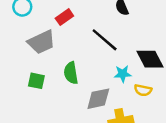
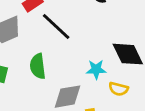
black line: (105, 40) -> (56, 27), moved

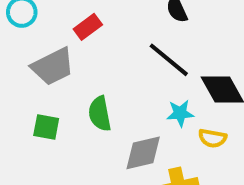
black line: (56, 27) -> (169, 60), moved

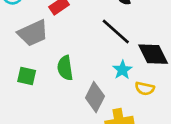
cyan star: (180, 113) -> (122, 70), turned -30
gray diamond: (143, 153) -> (95, 97), turned -52

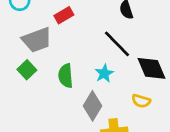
cyan star: (122, 70) -> (104, 73), moved
green square: (27, 76) -> (27, 70), moved, turned 30

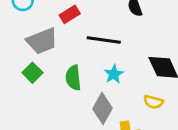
black line: (117, 44) -> (104, 40), moved, turned -36

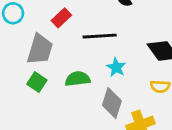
gray trapezoid: (42, 41) -> (40, 49), turned -40
green semicircle: (73, 78) -> (78, 79), turned 100

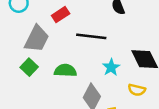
cyan star: (116, 67) -> (111, 67), moved

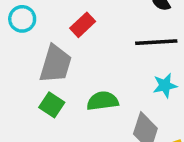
black line: (91, 36) -> (156, 42), moved
cyan star: (111, 67) -> (165, 86), turned 30

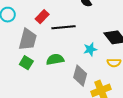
black line: (156, 42) -> (64, 27), moved

